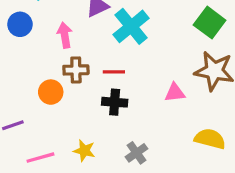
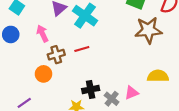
pink triangle: (175, 93) -> (132, 93), moved
black cross: (115, 102) -> (91, 90), moved

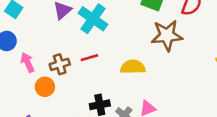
pink arrow: (42, 33) -> (27, 62), moved
yellow semicircle: (158, 76) -> (133, 67), moved

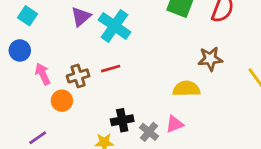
brown star: (167, 35) -> (210, 59), moved, size x0.7
yellow semicircle: (133, 67) -> (186, 89), moved

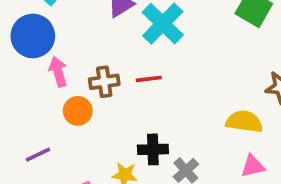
blue circle: (20, 50) -> (33, 36), size x1.5
pink triangle: (175, 124) -> (253, 166), moved

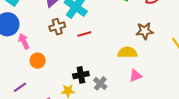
red line: (149, 79) -> (84, 34), moved
brown cross: (104, 82) -> (57, 27), moved

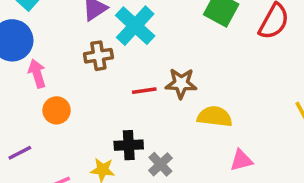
brown star: (145, 31) -> (181, 83), moved
red line: (84, 34) -> (144, 91), moved
pink triangle: (136, 76) -> (241, 160), moved

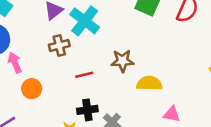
red line: (144, 91) -> (84, 75), moved
pink triangle: (241, 160) -> (172, 114), turned 30

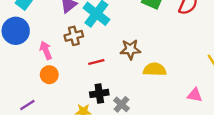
pink arrow: (15, 63) -> (46, 50), moved
pink triangle: (172, 114) -> (195, 95), moved

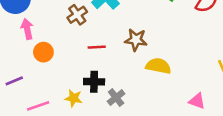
brown cross: (74, 36) -> (77, 15), turned -30
pink arrow: (46, 50) -> (27, 29), moved

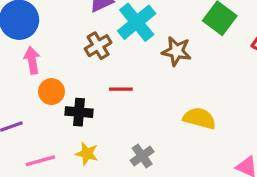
brown star: (136, 40) -> (177, 51), moved
black cross: (94, 82) -> (79, 112), moved

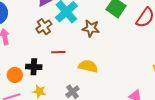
orange circle: (51, 92) -> (15, 75), moved
yellow semicircle: (199, 118) -> (88, 66), moved

